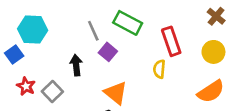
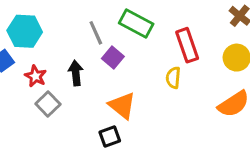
red star: (26, 86) -> (36, 76), moved

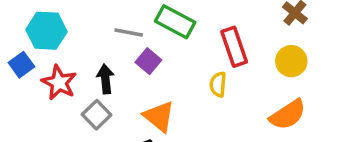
gray line: (96, 33) -> (129, 33), turned -55
red star: (36, 76) -> (59, 83), size x1.4
gray square: (48, 104) -> (97, 115), moved

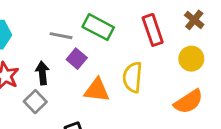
red rectangle: (234, 47) -> (153, 30), moved
yellow semicircle: (218, 84) -> (133, 77), size x1.5
orange triangle: (159, 116) -> (97, 90), moved, turned -32

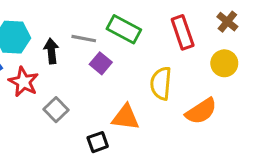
black arrow: (42, 73) -> (51, 51), moved
orange triangle: (97, 90) -> (125, 117), moved
orange semicircle: (188, 102) -> (201, 111), moved

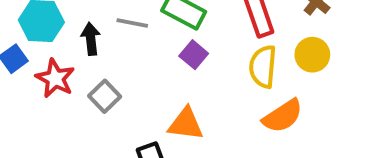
purple square: (101, 63) -> (194, 55), moved
yellow semicircle: (161, 83) -> (263, 67), moved
gray square: (56, 110) -> (105, 96), moved

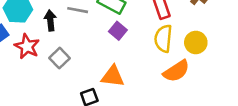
yellow circle: (312, 55) -> (196, 42), moved

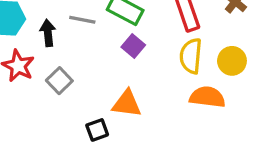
orange semicircle: (176, 71) -> (207, 97), turned -140

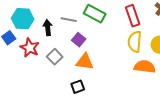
purple square: (133, 46) -> (79, 40), moved
orange triangle: (127, 104) -> (85, 62), moved

